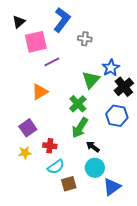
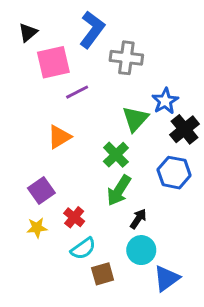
gray cross: (85, 39) -> (126, 58), size x1.5
red cross: (50, 146) -> (74, 217), turned 32
black arrow: (93, 147) -> (138, 219), turned 88

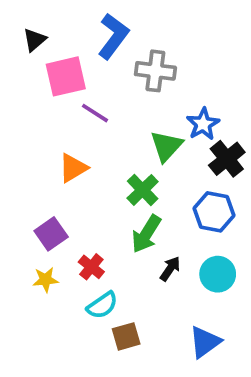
purple line: (77, 92) -> (95, 113), turned 60
cyan circle: (141, 250) -> (218, 274), moved

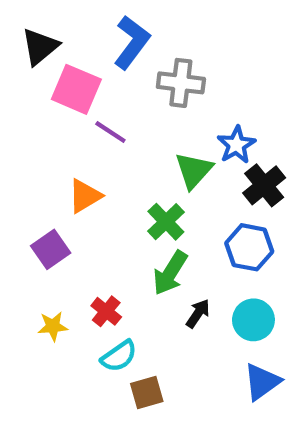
black triangle: (35, 40) -> (40, 47), size x1.4
pink square: (66, 76) -> (76, 89), turned 36
purple square: (51, 234) -> (51, 249), moved
blue triangle: (205, 342) -> (262, 382), moved

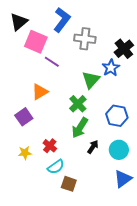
black cross: (264, 185) -> (124, 49), moved
brown square: (147, 392) -> (69, 184), turned 35

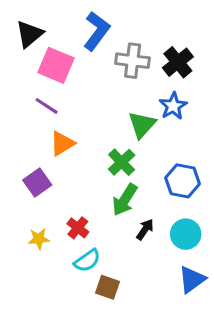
black cross: (124, 49) -> (178, 62), moved
purple line: (52, 62) -> (47, 106), moved

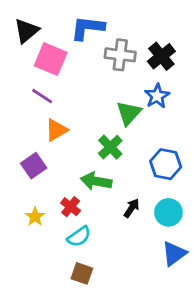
blue L-shape: (97, 31) -> (88, 28), turned -120
green arrow: (125, 200) -> (96, 181), moved, turned 68
yellow star: (39, 239) -> (35, 217), turned -30
brown square: (108, 287) -> (82, 273), moved

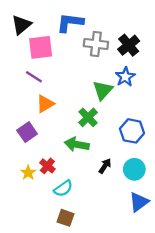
pink square: (51, 59) -> (41, 47), turned -30
red cross: (71, 207) -> (47, 166), moved

